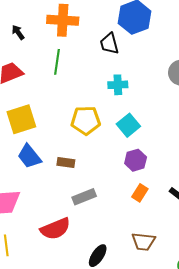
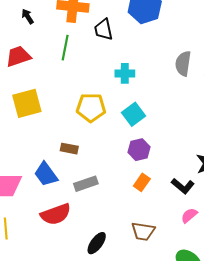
black trapezoid: (109, 44) -> (104, 30), moved
blue trapezoid: (29, 156) -> (46, 174), moved

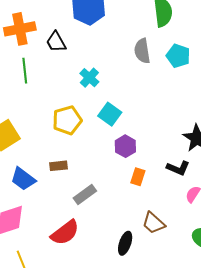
cyan cross: (125, 73) -> (89, 78), turned -30
blue trapezoid: (46, 174) -> (23, 179), moved
brown trapezoid: (143, 231) -> (154, 223), turned 50
black ellipse: (97, 243) -> (125, 243), moved

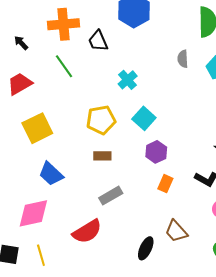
gray semicircle: (142, 51) -> (183, 59), size x0.7
green line: (25, 71) -> (64, 66), turned -35
brown rectangle: (59, 166) -> (102, 156), moved

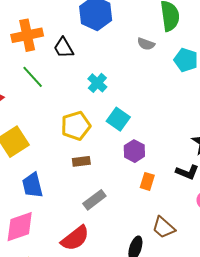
gray semicircle: (183, 59) -> (146, 44), moved, turned -60
blue trapezoid: (51, 174) -> (32, 185), turned 40

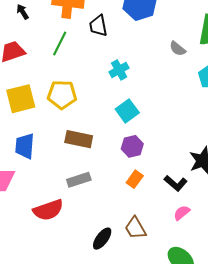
green line: (33, 77) -> (60, 43), turned 50
yellow pentagon: (76, 126) -> (62, 95), moved
brown rectangle: (81, 161) -> (79, 139), size x1.5

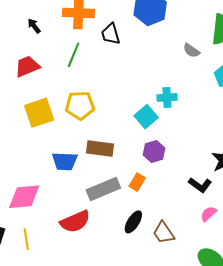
cyan cross: (119, 70) -> (167, 97), moved, turned 30
blue trapezoid: (25, 146) -> (65, 161), moved, turned -88
orange rectangle: (135, 179) -> (137, 182), moved
gray rectangle: (79, 180) -> (103, 189), size x1.4
black ellipse: (102, 239) -> (133, 222), moved

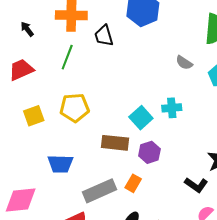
gray semicircle: (191, 51) -> (184, 63), moved
cyan cross: (167, 97) -> (172, 108), moved
yellow square: (39, 113) -> (34, 116), size x0.7
brown rectangle: (100, 149) -> (115, 143), moved

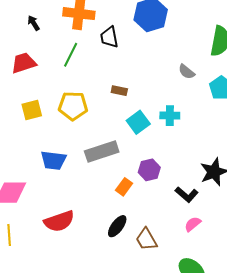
brown rectangle: (115, 143) -> (119, 91), moved, size x0.6
purple hexagon: (149, 152) -> (149, 170), moved
gray rectangle: (100, 191) -> (102, 151), moved

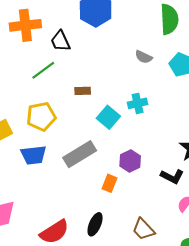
green line: (71, 55) -> (43, 70), moved, turned 40
blue trapezoid: (53, 160) -> (34, 155), moved
black ellipse: (117, 226) -> (95, 224), moved

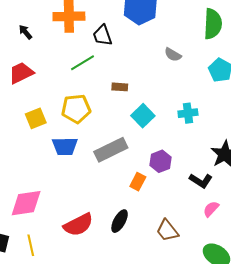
gray semicircle: (144, 57) -> (173, 55), moved
cyan cross: (138, 103) -> (188, 113), moved

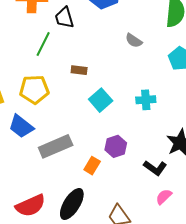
green line: (82, 63) -> (43, 44), turned -35
blue trapezoid: (65, 146) -> (21, 126), turned 36
gray rectangle: (111, 150) -> (56, 146), moved
black ellipse: (120, 221) -> (72, 204), size x1.4

